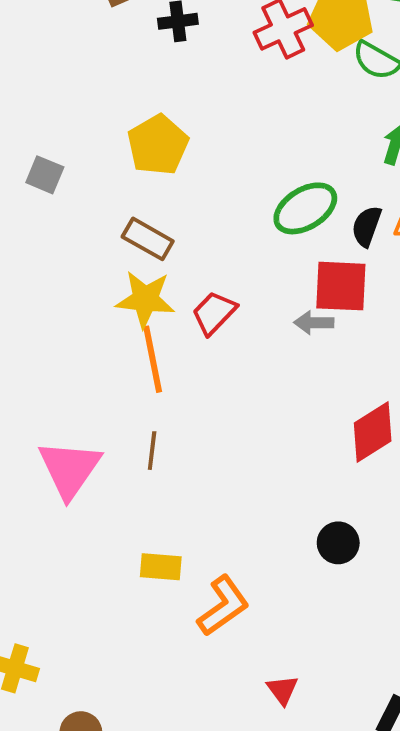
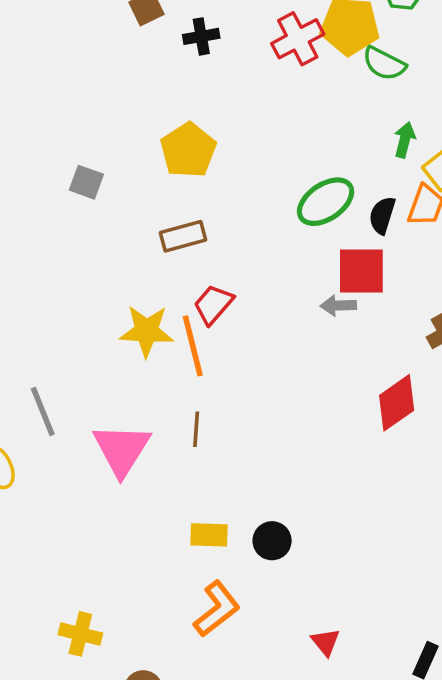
brown rectangle: (148, 239) -> (183, 236), turned -42
yellow star: (145, 299) -> (147, 331), moved
red trapezoid: (214, 313) -> (213, 304), moved
black circle: (338, 543) -> (272, 541), moved
orange L-shape: (223, 606) -> (217, 609), moved

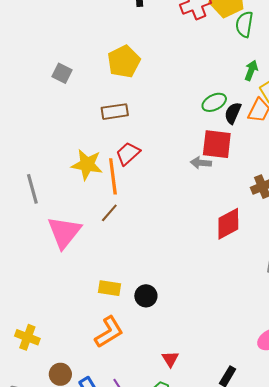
green semicircle: (384, 64) -> (244, 24), turned 65
green ellipse: (326, 202) -> (214, 102), moved, size x0.7
gray line: (43, 411) -> (32, 189), moved
brown line: (196, 429) -> (109, 213), moved, turned 30

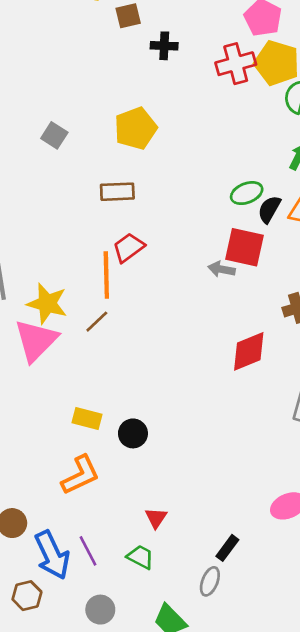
yellow star: (87, 165) -> (47, 304), moved

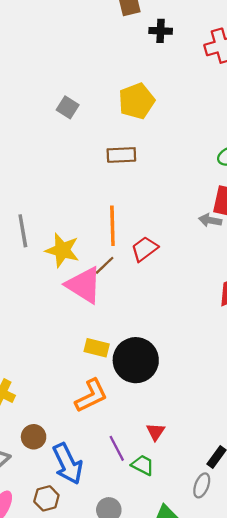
red trapezoid: (129, 248) -> (145, 249), moved
pink triangle: (36, 340) -> (84, 285), moved, turned -42
black circle: (133, 433) -> (136, 360), size x1.8
purple line: (88, 551) -> (117, 448), moved

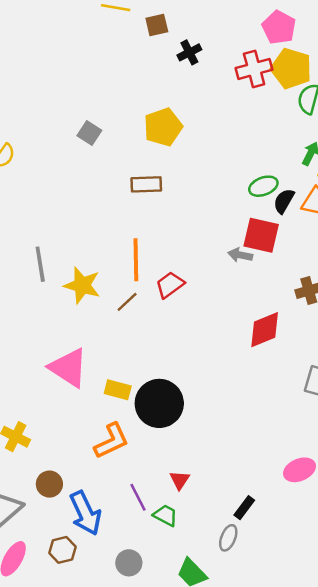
black cross: (161, 31) -> (189, 52), turned -30
pink triangle: (84, 285) -> (68, 368), moved

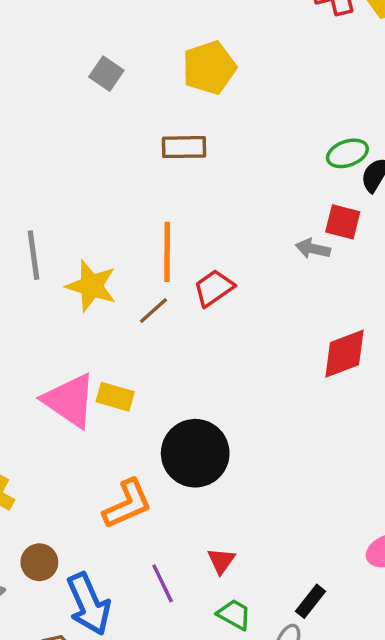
red square: (261, 235) -> (343, 222), size x0.7
yellow rectangle: (118, 390) -> (115, 397), moved
green trapezoid: (165, 515) -> (234, 615), moved

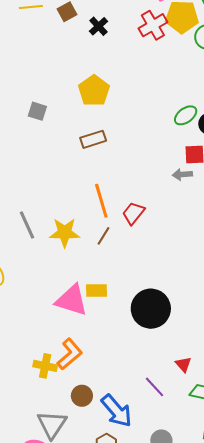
orange L-shape: (127, 504) -> (70, 354), moved

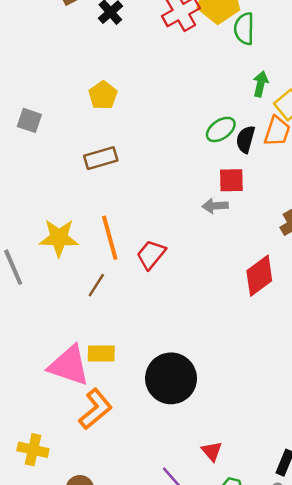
yellow pentagon: (94, 91) -> (103, 95), size x0.7
yellow star: (65, 233) -> (59, 238), moved
brown line: (104, 236) -> (96, 285), moved
orange L-shape: (70, 354) -> (95, 409), moved

